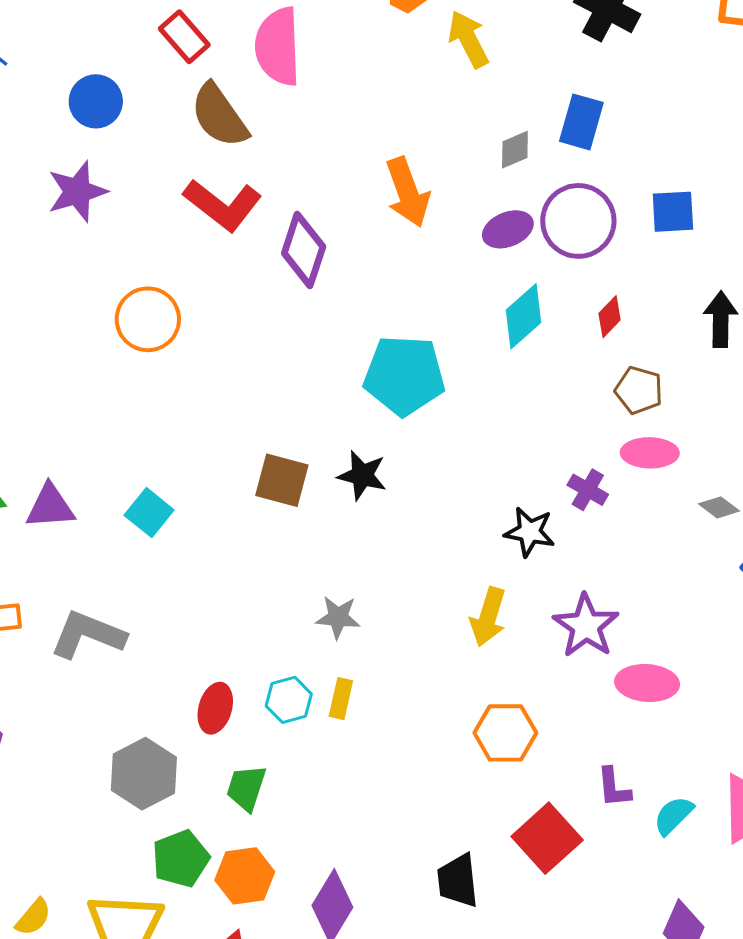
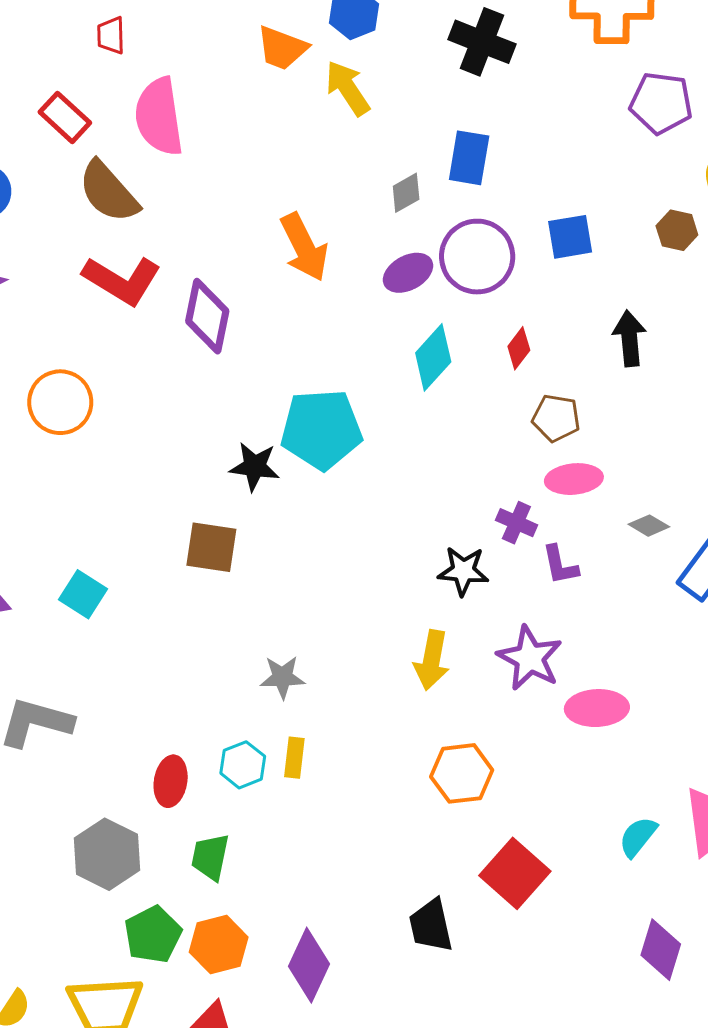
black star: (362, 475) -> (255, 466), moved
purple L-shape: (614, 787) -> (560, 565), moved

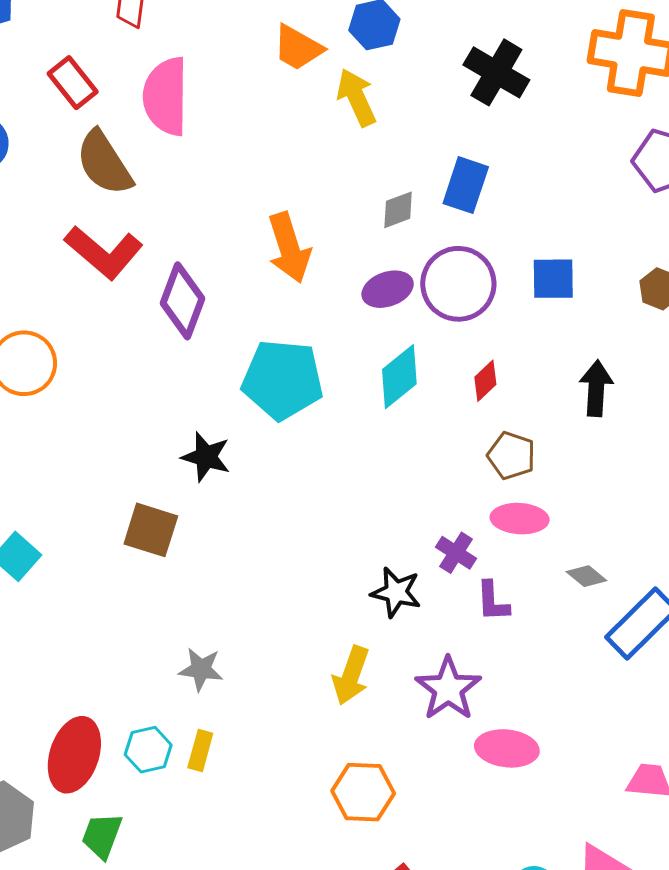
cyan pentagon: (321, 429) -> (283, 380), moved
red ellipse: (171, 781) -> (74, 755), size x1.5

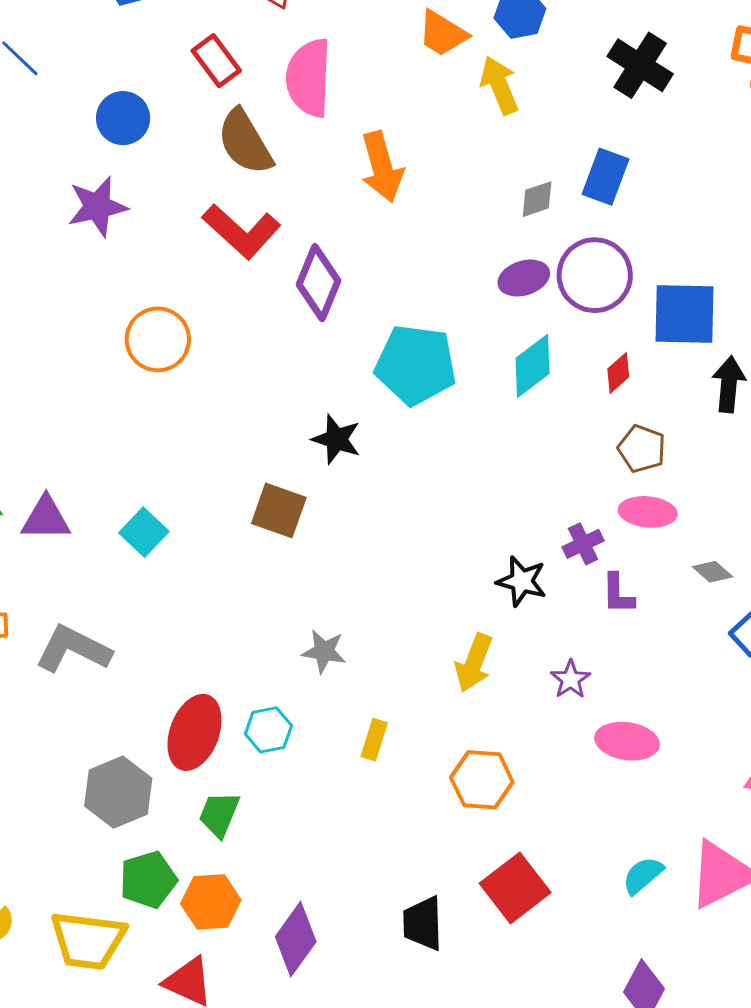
orange arrow: (289, 248) -> (382, 167), moved
blue square: (553, 279) -> (684, 314), moved, size x1.5
purple cross: (456, 553) -> (583, 544), turned 30
purple star: (448, 689) -> (570, 679), size x0.6
yellow rectangle: (200, 751) -> (374, 740), moved

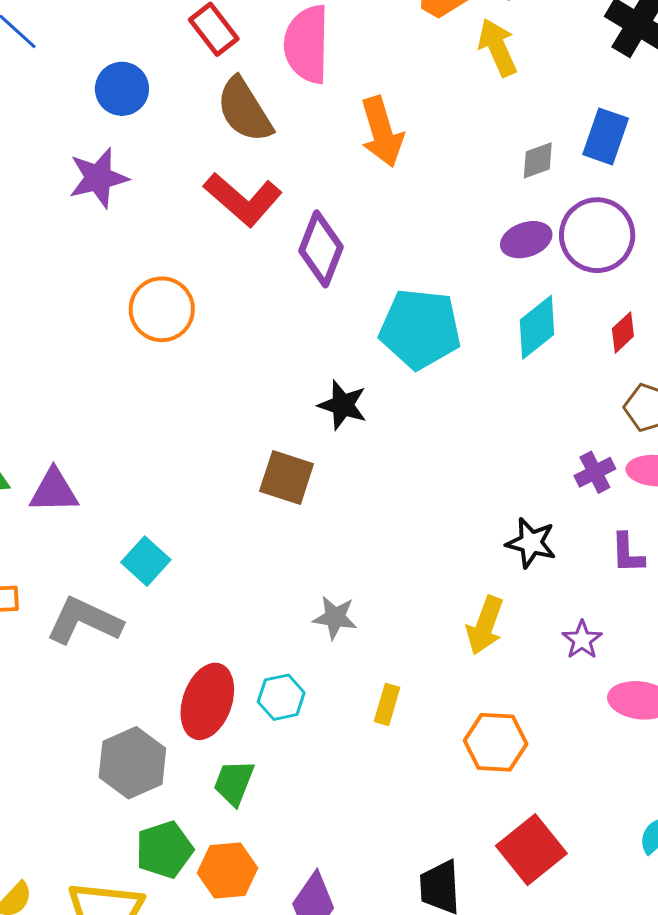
cyan square: (144, 532) -> (146, 561), moved
purple cross: (583, 544) -> (595, 472), moved

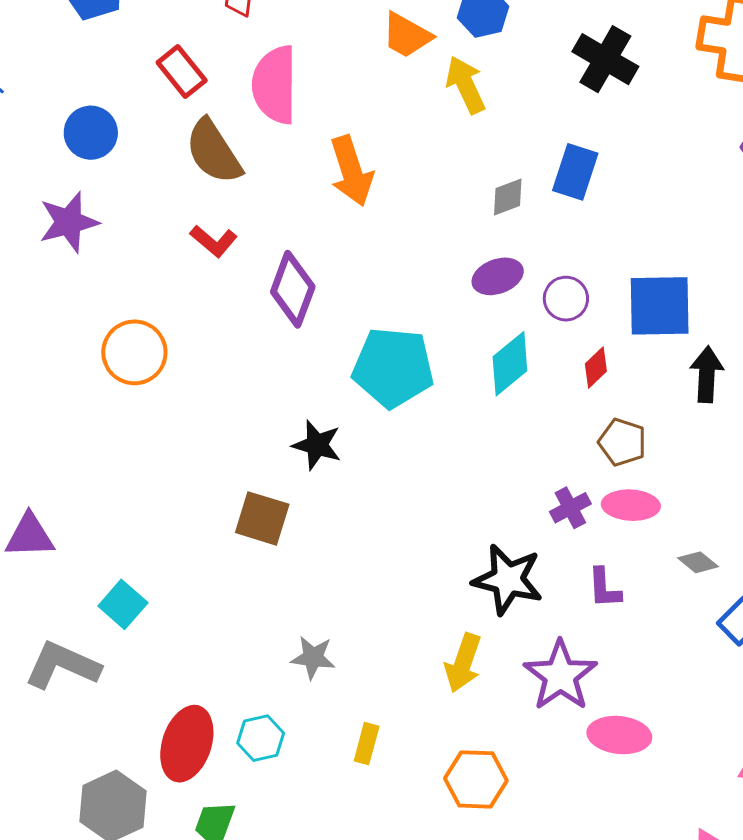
red L-shape: (243, 199) -> (214, 241), size x0.6
purple circle: (597, 235) -> (566, 299), moved, size x0.6
black star: (531, 543) -> (508, 579), size x1.4
purple star: (582, 640) -> (560, 676), size x1.8

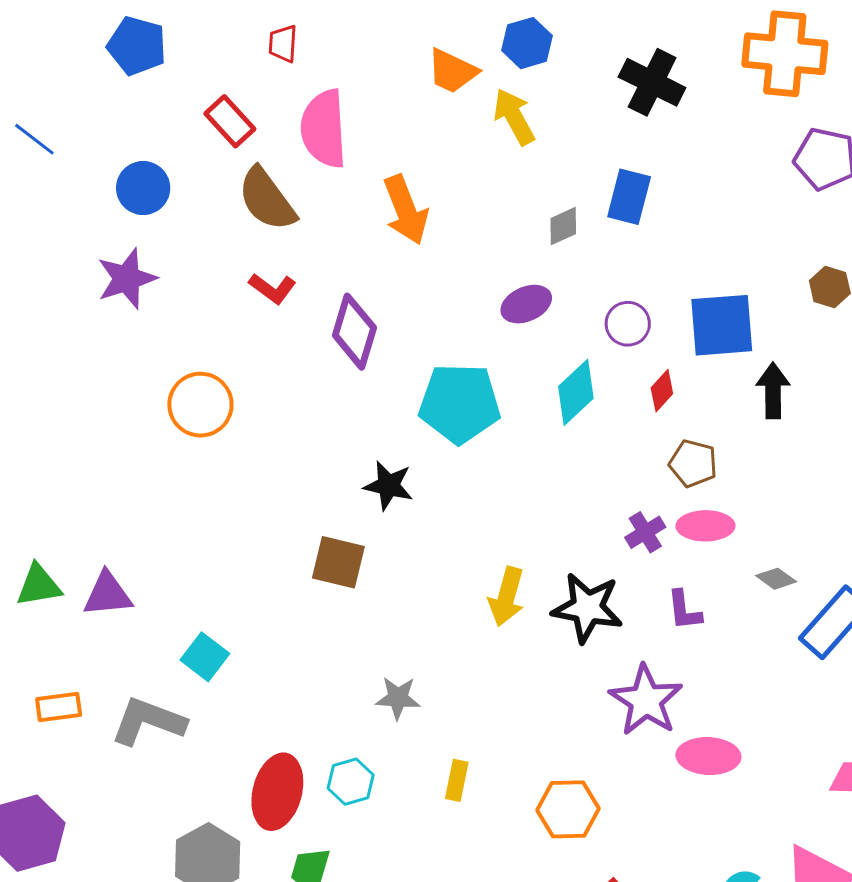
purple ellipse: (498, 276) -> (526, 304), moved
yellow arrow: (463, 663) -> (507, 597), moved

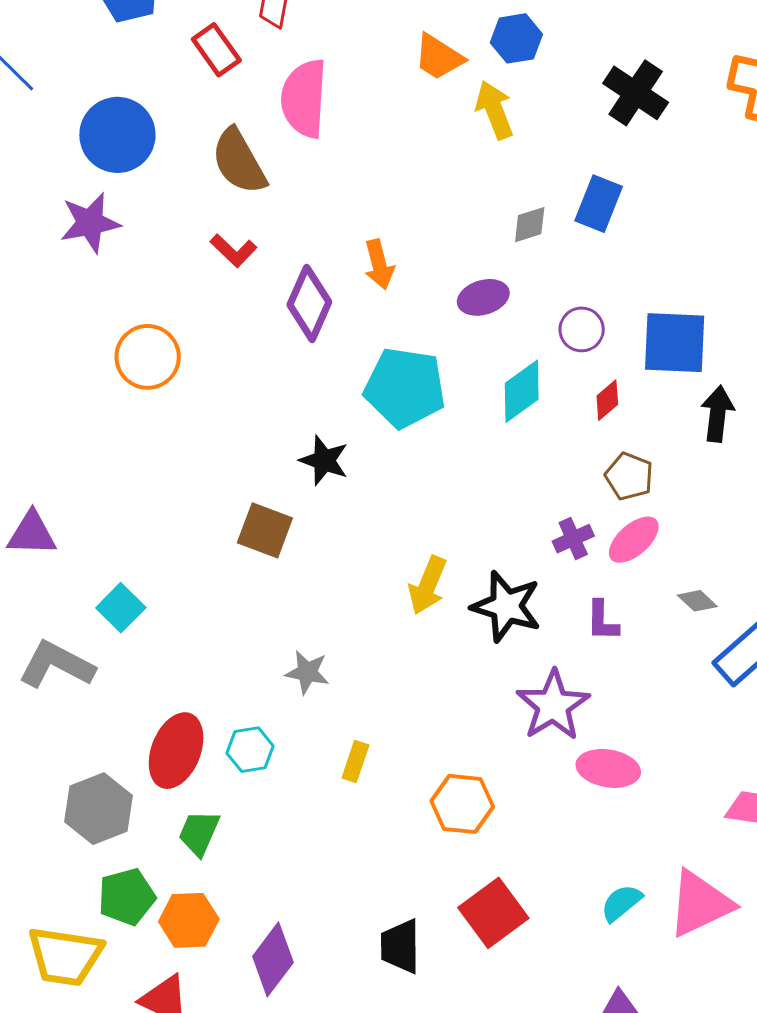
red rectangle: (230, 121) -> (216, 50), moved
blue circle: (143, 188) -> (117, 135), size x1.4
orange arrow: (406, 210) -> (379, 264), moved, size x0.7
pink ellipse: (705, 526) -> (634, 540), turned -48

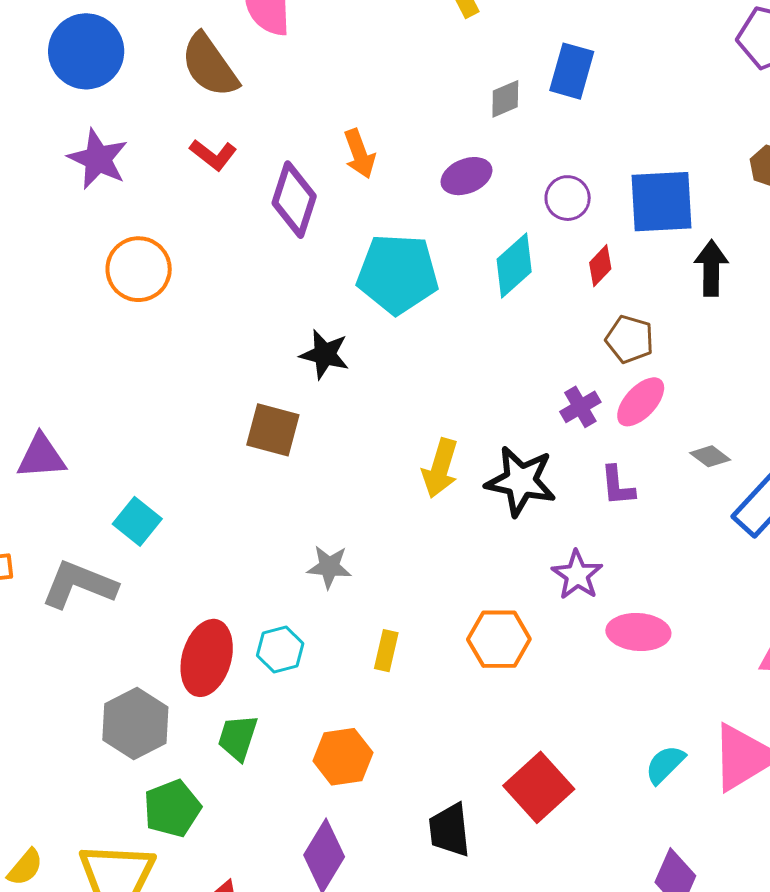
purple star: (90, 223) -> (98, 159), moved, turned -30
purple star: (553, 705) -> (577, 575), size x0.7
orange hexagon: (462, 804) -> (499, 639), moved
orange hexagon: (189, 920) -> (343, 757), moved

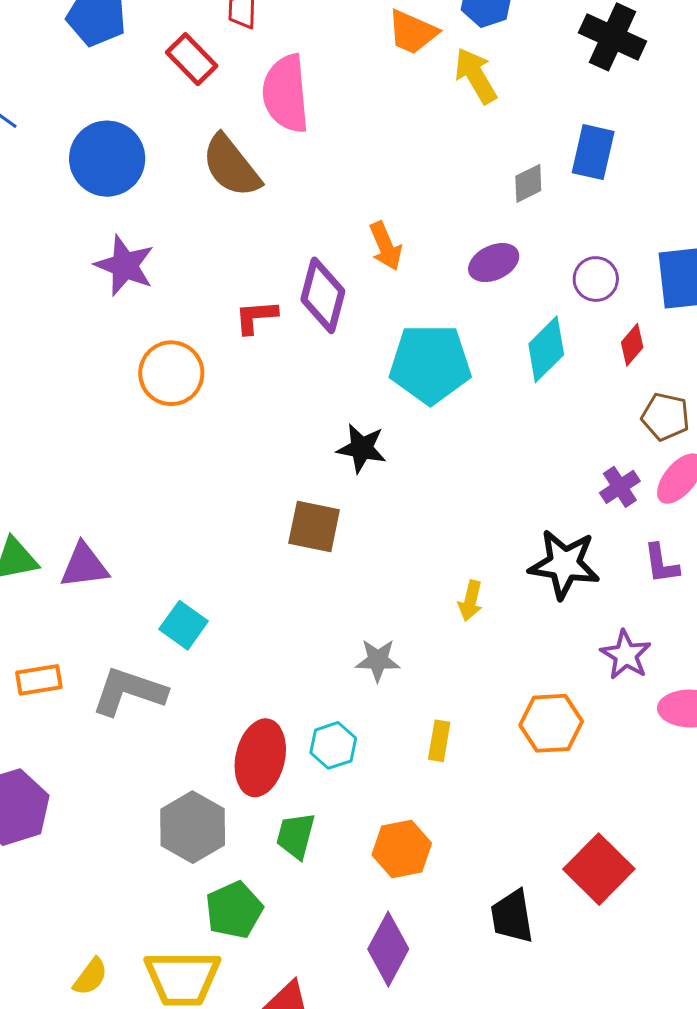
red L-shape: (213, 155) -> (256, 317), moved, turned 141
yellow arrow: (440, 468) -> (470, 601), moved, size x0.7

